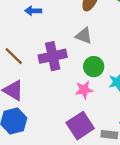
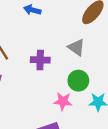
purple cross: (53, 56) -> (40, 60), size x0.7

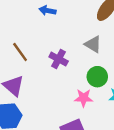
purple cross: (40, 60) -> (59, 59), turned 30

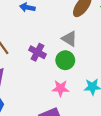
green circle: (97, 77) -> (65, 60), moved

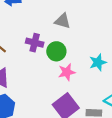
green circle: (65, 60) -> (56, 51), moved

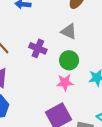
green circle: (56, 51) -> (69, 60), moved

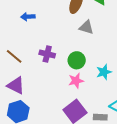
gray triangle: (69, 31) -> (86, 27), moved

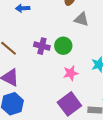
green circle: (77, 60) -> (63, 46), moved

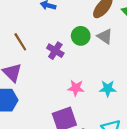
green circle: (63, 46) -> (81, 36), moved

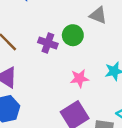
green circle: (81, 36) -> (73, 35), moved

